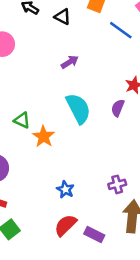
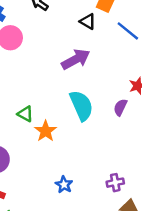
black triangle: (63, 17) -> (88, 22), moved
purple arrow: (70, 62) -> (76, 59), size x1.6

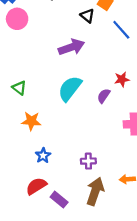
cyan semicircle: (81, 105) -> (70, 89), turned -128
orange star: (46, 131) -> (31, 121), moved, turned 30

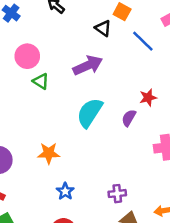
pink circle: (17, 19) -> (27, 56), moved
green triangle: (19, 88) -> (41, 81), moved

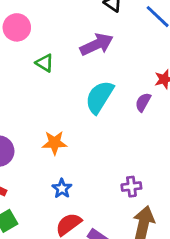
pink circle: (27, 56) -> (17, 27), moved
blue star: (65, 191) -> (62, 188), moved

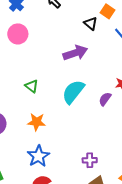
green triangle: (45, 63) -> (32, 86), moved
blue star: (62, 188) -> (38, 156), size x1.5

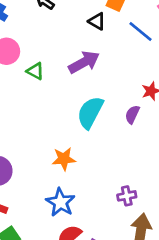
green triangle: (32, 86) -> (35, 71), moved
orange star: (37, 122) -> (64, 159), moved

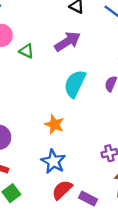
orange star: (64, 159) -> (54, 124), turned 30

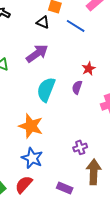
orange star: (54, 124) -> (31, 126), size x1.4
red semicircle: (62, 190) -> (24, 184), moved

